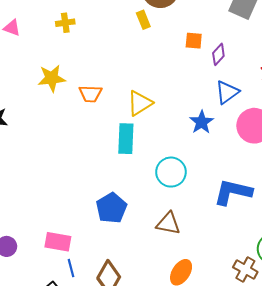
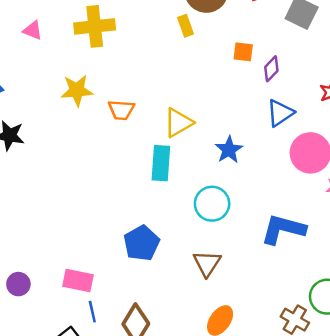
yellow cross: (65, 23) -> (95, 26), size x1.8
blue star: (202, 122) -> (229, 150), moved
brown triangle: (168, 224) -> (207, 263), turned 50

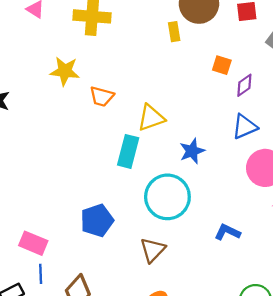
cyan circle: (212, 204) -> (167, 197), size x1.4
blue L-shape: (283, 229) -> (227, 232), size x0.6

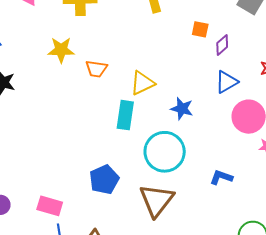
blue star: (192, 151) -> (182, 109), turned -30
brown triangle: (153, 250) -> (157, 200), size x1.5

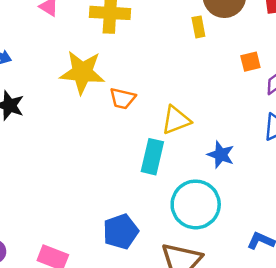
orange square: (200, 29) -> (250, 62), turned -30
yellow star: (61, 50) -> (82, 72), size x1.4

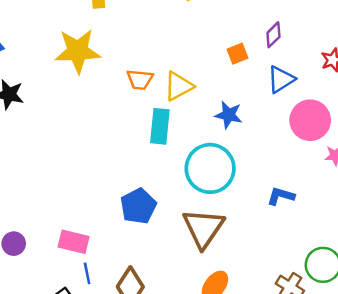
orange square: (250, 62) -> (238, 54), moved
orange trapezoid: (122, 98) -> (140, 79), moved

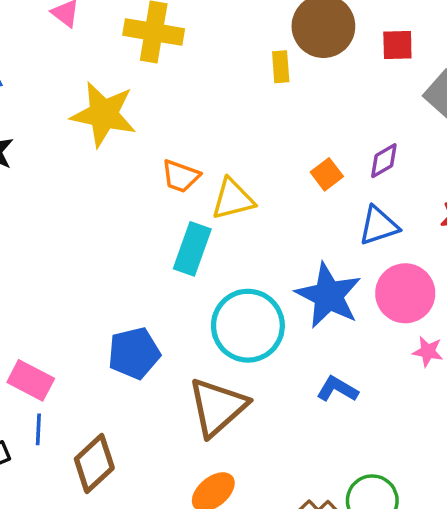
orange square: (238, 54) -> (327, 174), turned -30
blue star: (229, 115) -> (328, 296), moved, size x1.6

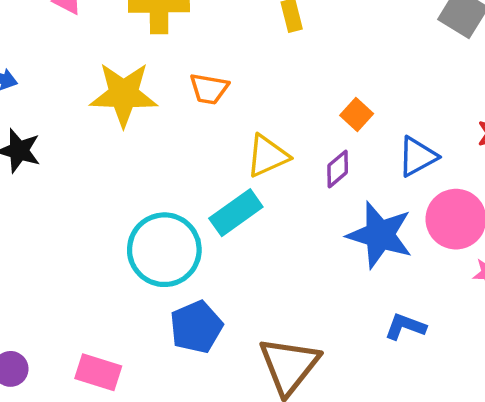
purple diamond: (384, 161) -> (338, 169), moved
orange trapezoid: (181, 176) -> (209, 89), moved
cyan rectangle: (192, 249) -> (236, 213), turned 45
cyan circle: (248, 326) -> (164, 250), moved

